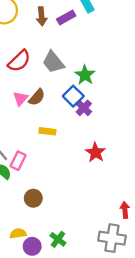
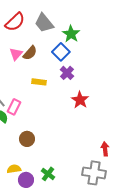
purple cross: (84, 108) -> (67, 73), moved

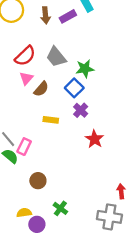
green star: (71, 34) -> (85, 69), turned 30
pink triangle: (16, 54) -> (26, 78), moved
green cross: (48, 174) -> (60, 208), moved

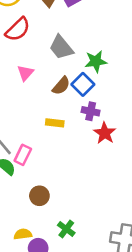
red semicircle: (25, 56) -> (18, 29), moved
brown semicircle: (41, 89) -> (61, 86), moved
purple cross: (81, 110) -> (91, 111), turned -32
red star: (94, 139) -> (105, 133), moved

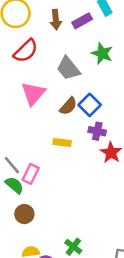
green star: (96, 61) -> (102, 53), moved, turned 30
pink triangle: (25, 73) -> (33, 94), size x1.5
brown circle: (39, 196) -> (24, 214), moved

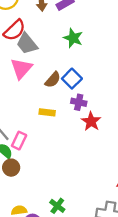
green star: (102, 53) -> (73, 38), moved
gray trapezoid: (68, 68) -> (27, 44), moved
brown circle: (24, 214) -> (11, 168), moved

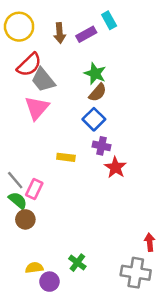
brown semicircle: (53, 80) -> (98, 93), moved

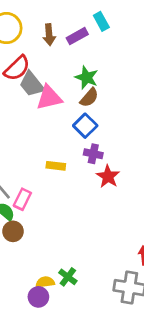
pink triangle: (37, 108) -> (49, 98), moved, turned 36
yellow semicircle: (34, 268) -> (45, 282), moved

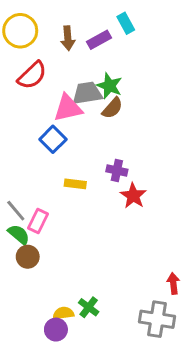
gray trapezoid: (32, 84) -> (87, 93), moved, turned 120
blue square: (85, 126) -> (53, 139), moved

